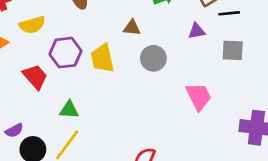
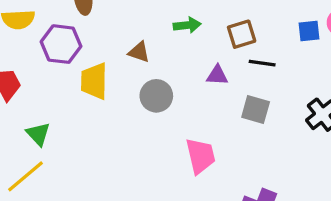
purple hexagon: (65, 53) -> (61, 44), moved
green triangle: (69, 110) -> (38, 134), turned 30

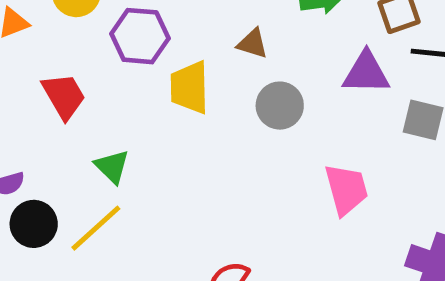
purple triangle: (217, 75) -> (366, 73), size x1.5

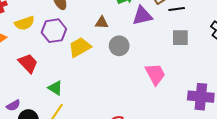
purple triangle: (366, 73) -> (142, 16), moved
yellow trapezoid: (189, 87) -> (80, 47), turned 75

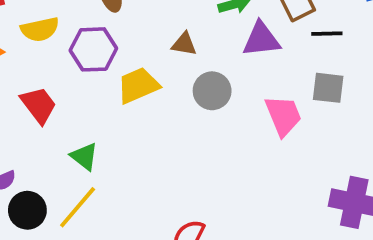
pink trapezoid: (155, 74) -> (283, 116), moved

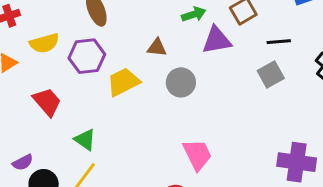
black line: (327, 34) -> (279, 42), moved
gray square: (328, 88) -> (271, 74), turned -32
pink trapezoid: (283, 116) -> (197, 155), moved

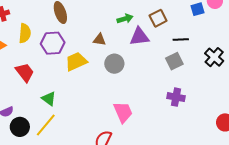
yellow semicircle: (44, 43) -> (25, 33), turned -72
purple cross: (297, 162) -> (176, 97), moved, size x0.7

